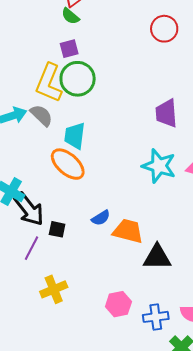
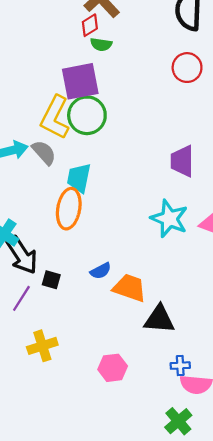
green semicircle: (70, 16) -> (101, 44), moved, turned -36
purple square: (69, 49) -> (80, 81), size x1.8
orange ellipse: (68, 164) -> (69, 209), turned 54
blue cross: (156, 317) -> (180, 366), moved, size x0.7

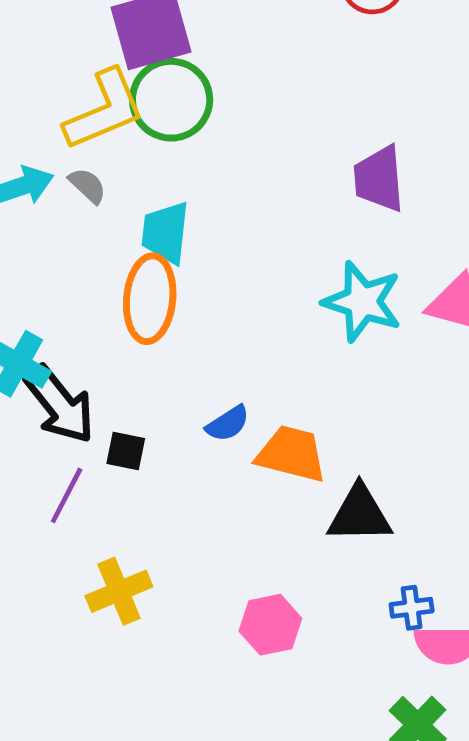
yellow L-shape: (55, 117) -> (104, 110), turned -135
gray semicircle: (44, 153) -> (88, 186), size x0.7

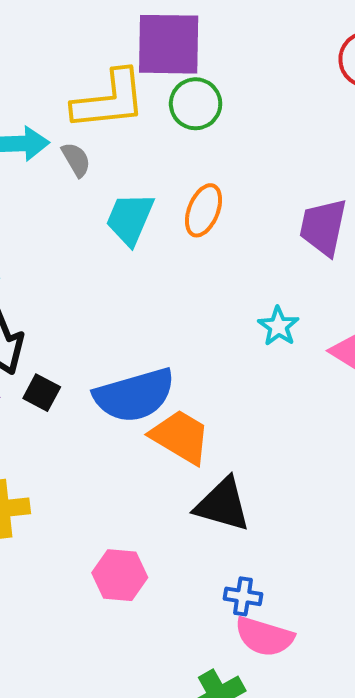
green circle: (171, 100) -> (196, 104), moved, size x0.7
orange ellipse: (150, 299) -> (204, 210), moved, size x0.7
cyan star: (362, 302) -> (278, 326), size x0.6
blue semicircle: (228, 424) -> (134, 395), size x2.0

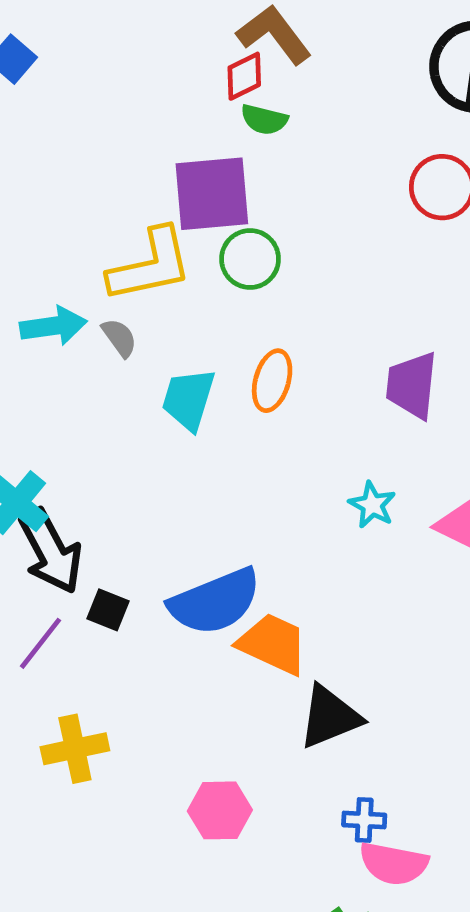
black triangle: (223, 505) -> (330, 717), turned -32

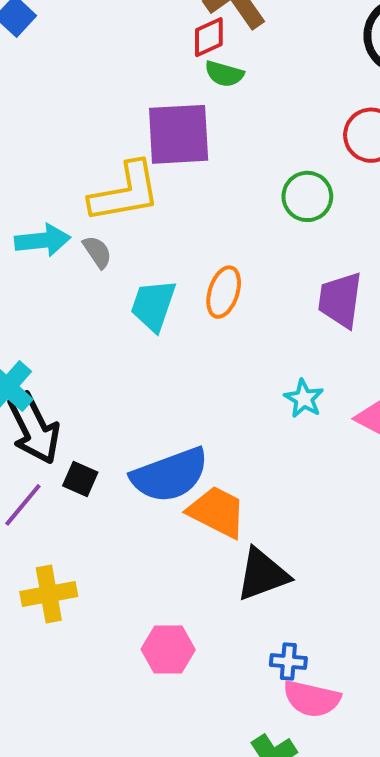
green circle: (250, 259) -> (307, 196), moved

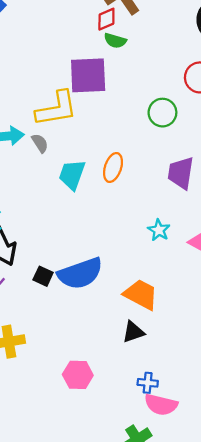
black square: (80, 479) -> (43, 276), moved
orange trapezoid: (217, 512) -> (141, 294), moved
black triangle: (262, 574) -> (133, 332), size x0.7

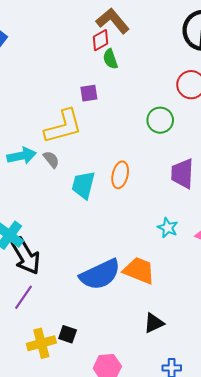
green semicircle: (115, 41) -> (110, 59), turned 60
purple square: (88, 75) -> (89, 93), size x0.5
black square: (43, 276) -> (68, 334), moved
orange trapezoid: (141, 294) -> (139, 270), moved

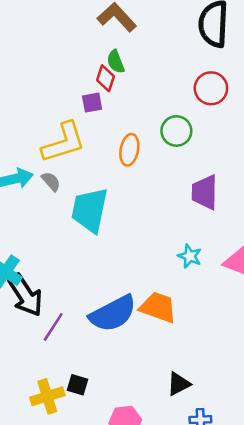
red diamond: (100, 40) -> (105, 78), moved, turned -40
orange ellipse: (120, 175) -> (129, 150), moved
cyan trapezoid: (83, 185) -> (90, 210), size x1.4
purple line: (23, 297) -> (53, 327), moved
black triangle: (154, 323) -> (179, 384), moved

